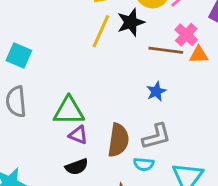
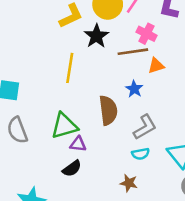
yellow line: (101, 31) -> (70, 68), moved
orange triangle: (199, 55) -> (156, 66), moved
brown semicircle: (118, 140) -> (108, 110), moved
black semicircle: (77, 167) -> (72, 168), moved

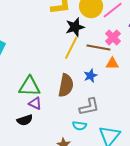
yellow line: (70, 68) -> (71, 48), moved

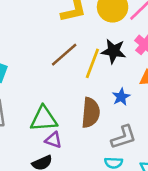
black star: (75, 27) -> (114, 51), moved, turned 30
brown line: (98, 48) -> (64, 55), moved, turned -45

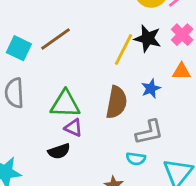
brown line: (64, 55) -> (56, 39), moved

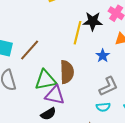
brown line: (56, 39) -> (30, 50), moved
brown semicircle: (116, 102) -> (67, 72), moved
purple triangle: (73, 128) -> (55, 95), size x1.5

